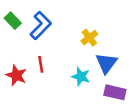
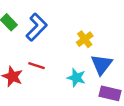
red line: (41, 64) -> (37, 66), turned -63

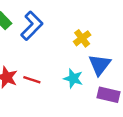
red line: (37, 66) -> (32, 80), moved

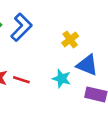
blue triangle: (100, 65) -> (87, 65), turned -45

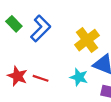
yellow cross: (70, 40) -> (87, 40), size x1.5

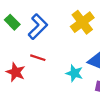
yellow cross: (87, 40) -> (82, 22), moved
red line: (41, 78) -> (38, 58), moved

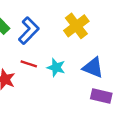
cyan star: (74, 73) -> (56, 67), moved

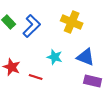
yellow cross: (76, 26) -> (72, 22), turned -30
red line: (29, 64) -> (36, 77), moved

